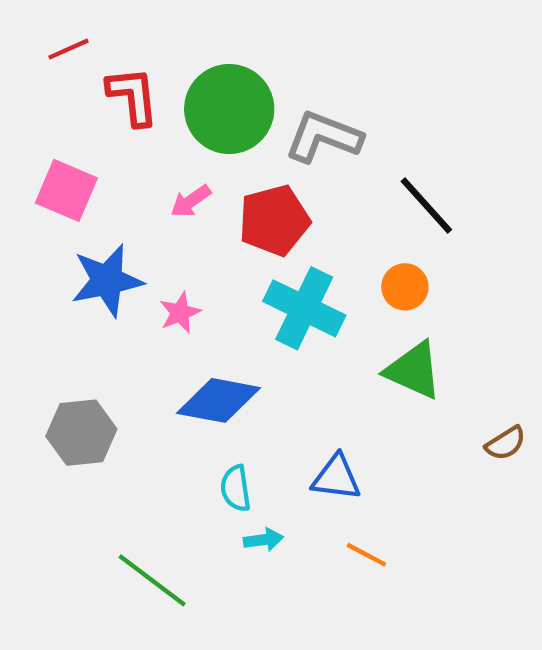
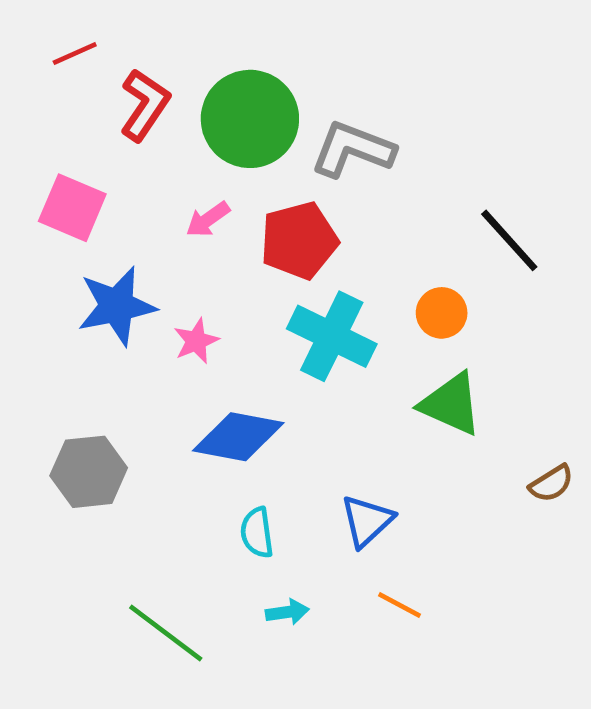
red L-shape: (133, 96) -> (145, 105), turned 40
black line: (426, 205) -> (509, 240), moved
blue triangle: (336, 478) -> (367, 521), turned -50
cyan arrow: (264, 540) -> (287, 612), moved

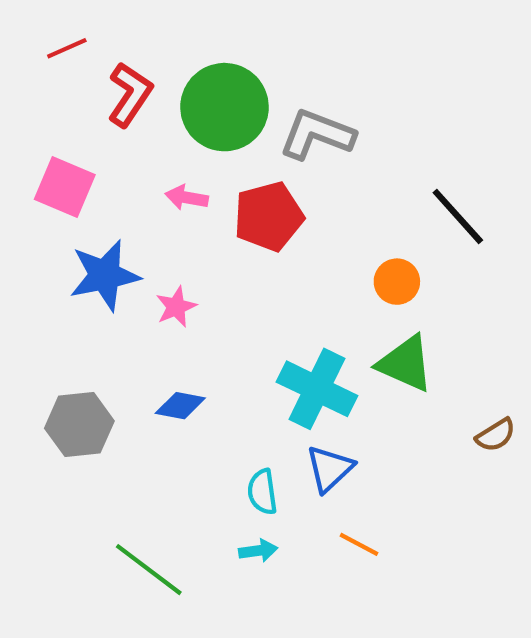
pink arrow: (208, 219) -> (187, 197), turned 45
cyan cross: (332, 336) -> (317, 389), moved
blue diamond: (238, 437) -> (180, 406), moved, size x0.6
cyan semicircle: (257, 533) -> (262, 492), moved

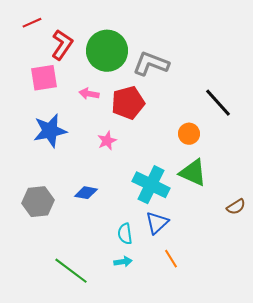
pink square: (65, 187) -> (44, 78), moved, turned -32
pink star: (176, 307) -> (107, 141), moved
orange line: (359, 544) -> (171, 259), turned 30

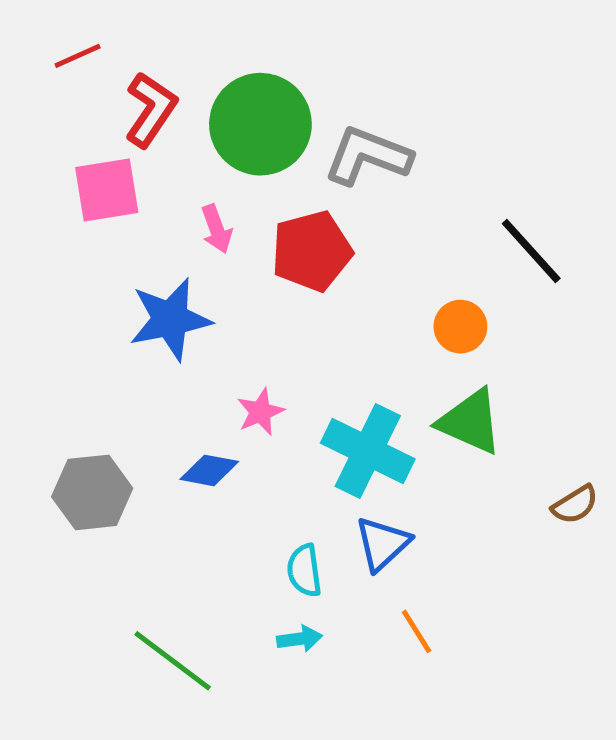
pink arrow: (89, 94) -> (217, 229), turned -120
blue star: (50, 131) -> (170, 319), moved
pink star: (107, 141) -> (260, 412), moved

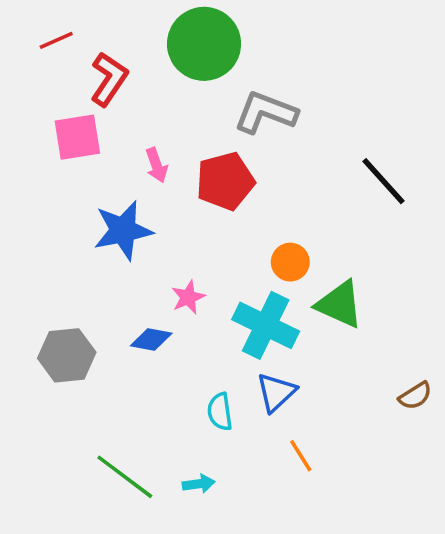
green circle: (260, 124) -> (204, 44), moved
orange circle: (460, 327) -> (290, 262), moved
brown semicircle: (575, 505) -> (415, 396), moved
cyan arrow: (299, 639) -> (199, 484), moved

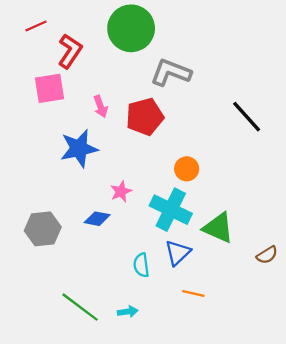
green triangle: (340, 304) -> (218, 228), moved
orange line: (301, 456) -> (193, 293), turned -45

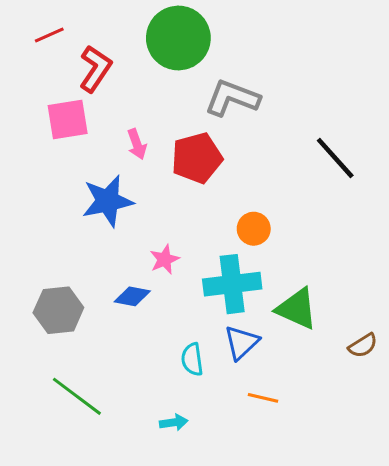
cyan cross: (171, 210) -> (232, 284), turned -33
green line: (80, 307) -> (77, 396), moved

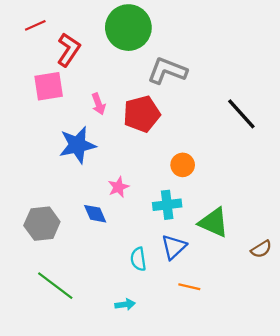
cyan cross: (232, 284) -> (167, 205), size x0.7
blue diamond: (132, 296) -> (95, 214), turned 55

